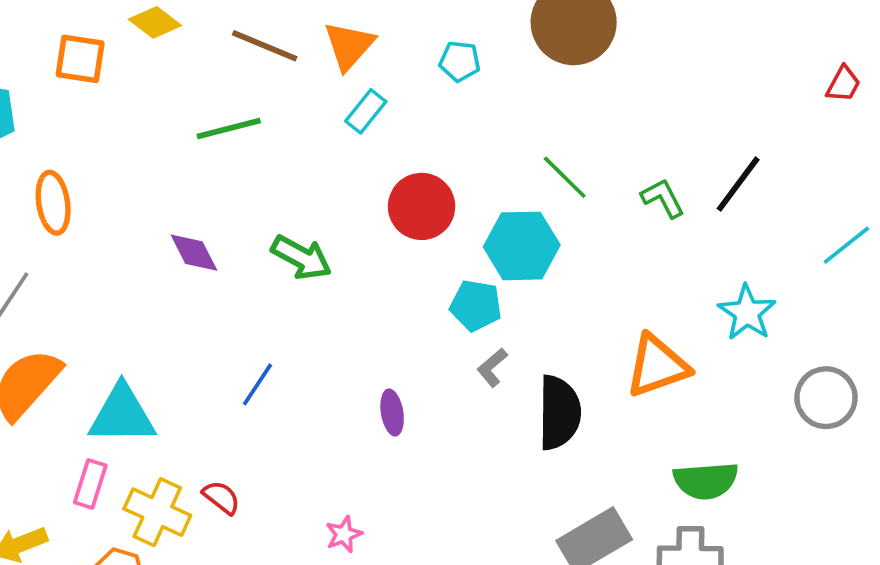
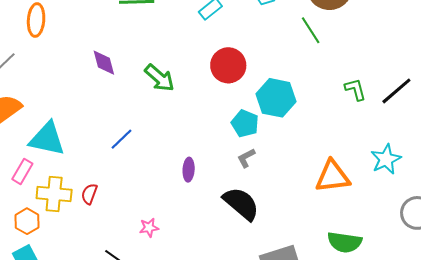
green line: (565, 177) -> (311, 30), moved
black semicircle: (559, 413) -> (241, 204), moved, turned -63
red semicircle: (221, 497) -> (89, 194), turned -120
yellow cross: (157, 512) -> (54, 194), turned -32

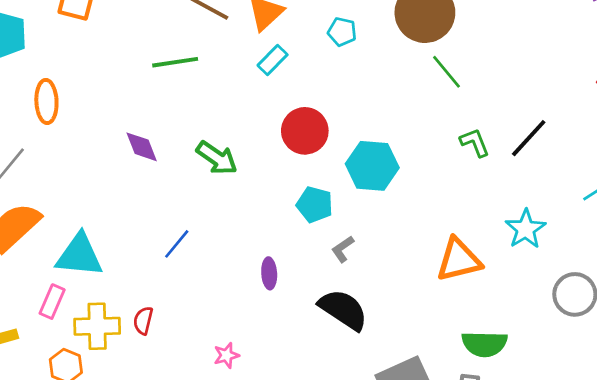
green line: (311, 30) -> (446, 72), moved
cyan pentagon: (245, 124) -> (315, 205), moved

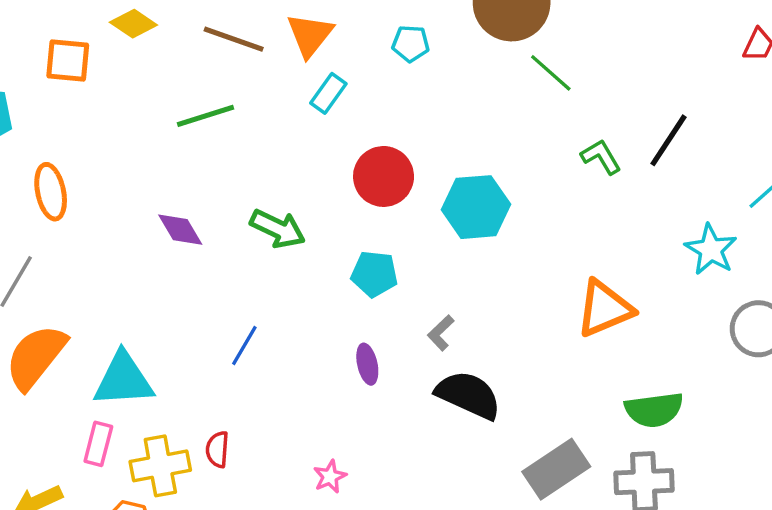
cyan pentagon: (315, 205) -> (374, 274), moved
cyan star: (526, 229) -> (711, 250), moved
gray L-shape: (343, 249) -> (441, 333), moved

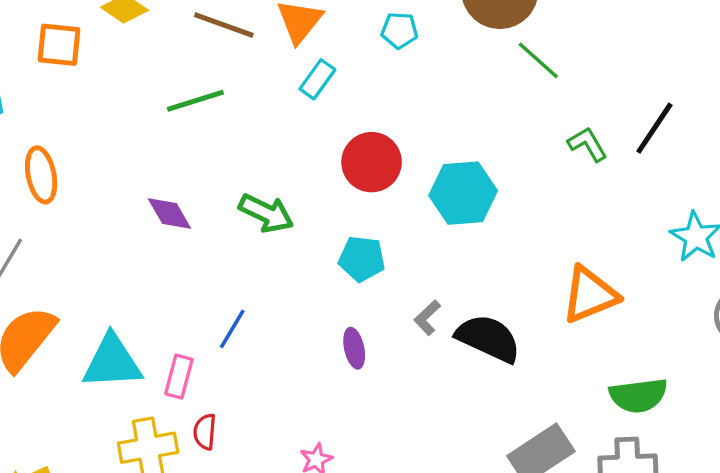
black semicircle: (468, 395) -> (488, 338), moved
pink rectangle: (98, 444) -> (179, 377), moved

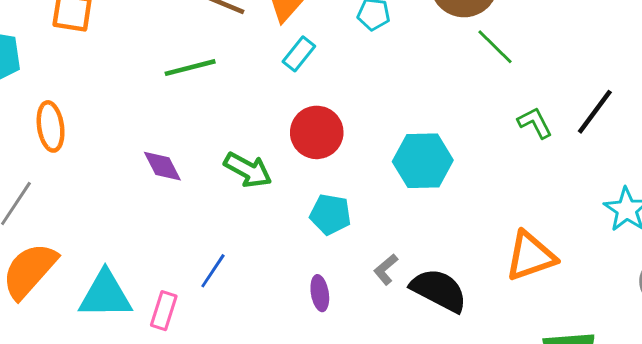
red circle: (372, 162) -> (317, 132), moved

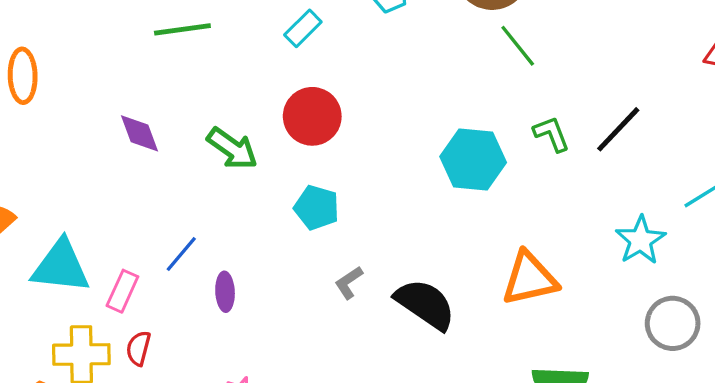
cyan hexagon: (423, 161) -> (473, 160), moved
gray L-shape: (386, 269) -> (349, 283), moved
purple ellipse: (320, 293) -> (225, 292), moved

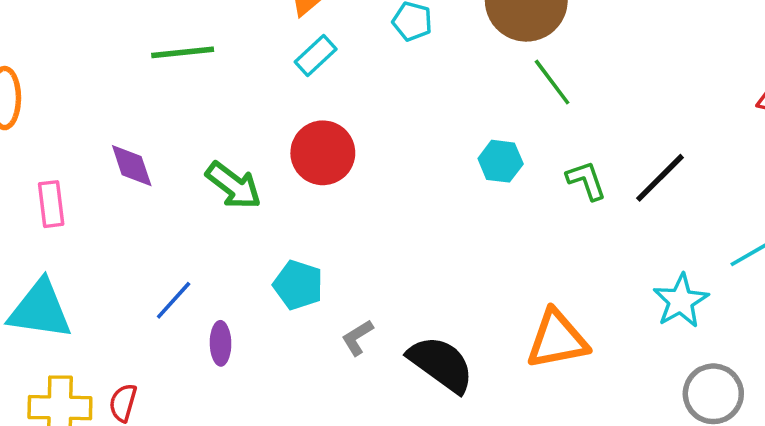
cyan hexagon: (473, 160) -> (501, 161), moved, size x0.6
cyan pentagon: (317, 208) -> (298, 285), moved
pink rectangle: (122, 291) -> (51, 204), moved, turned -33

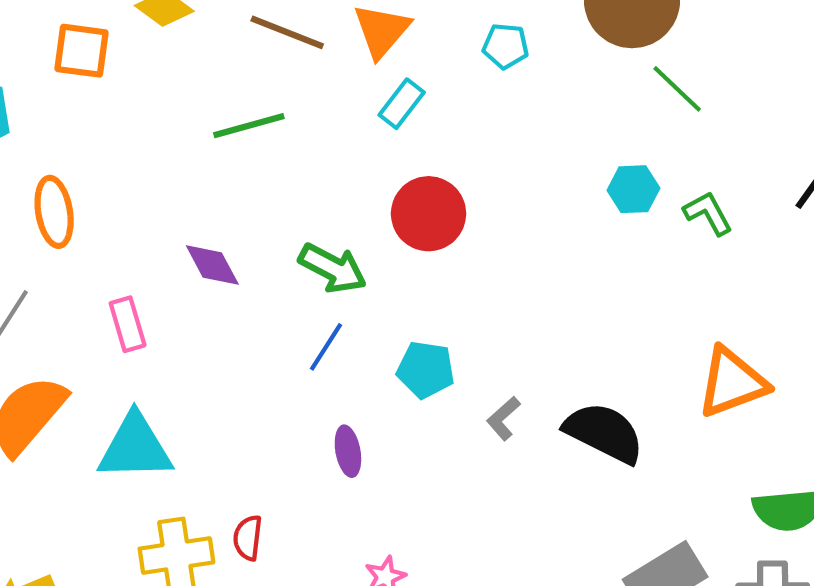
green L-shape: (586, 180) -> (708, 213), moved
blue line: (174, 300) -> (326, 347), moved

